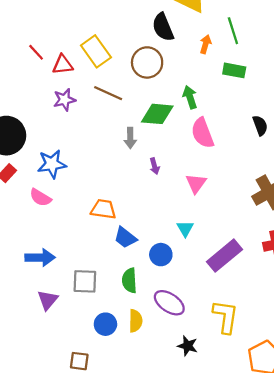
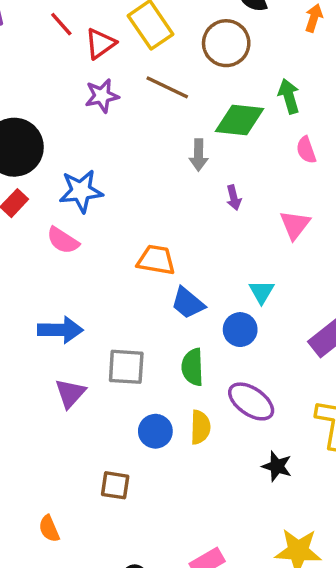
red triangle: (63, 65) -> (100, 44), turned -30
pink semicircle: (202, 133) -> (306, 150), size x0.6
cyan triangle: (185, 229) -> (262, 292), moved

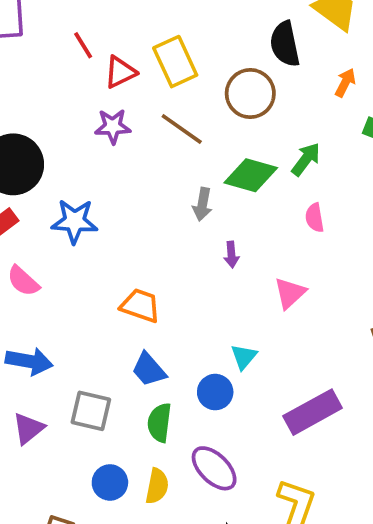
green arrow: (289, 96) -> (306, 159), turned 44
pink semicircle: (63, 240) -> (23, 281), moved
blue trapezoid: (188, 303) -> (149, 369), moved

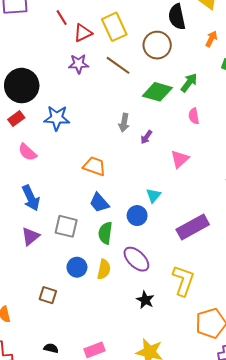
gray arrow: (202, 204) -> (124, 123), moved
purple arrow: (231, 255) -> (146, 137), turned 40
blue arrow: (29, 361) -> (31, 198), turned 55

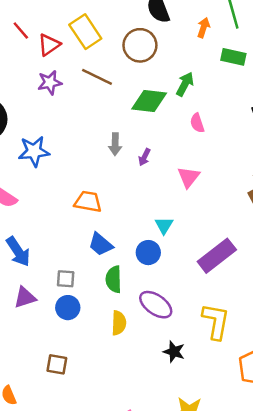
gray square: (66, 226) -> (66, 279), size x0.7
purple triangle: (30, 236) -> (25, 298), turned 30
blue circle: (77, 267) -> (68, 308), moved

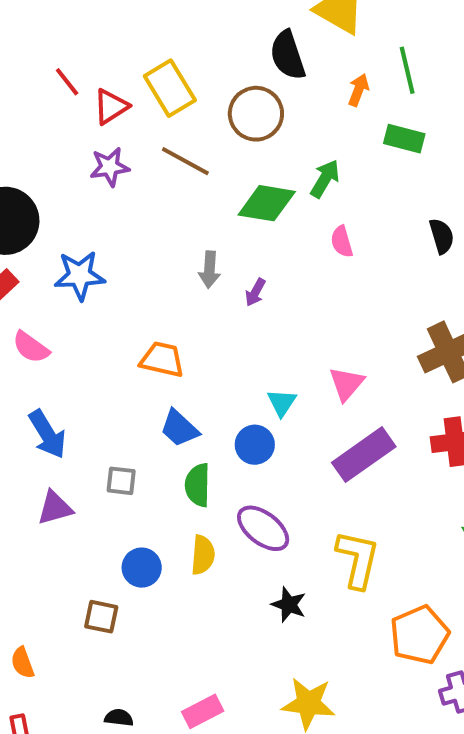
pink triangle: (188, 177) -> (346, 384), moved
blue circle: (68, 308) -> (142, 568), moved

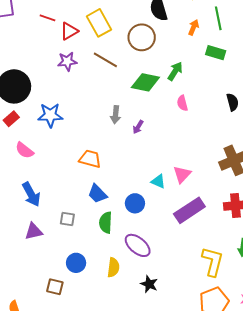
red line: (67, 82) -> (48, 18), turned -35
cyan triangle: (282, 403) -> (158, 181), moved, turned -42
yellow semicircle: (203, 555) -> (113, 267), moved
yellow L-shape: (358, 559) -> (213, 262), moved

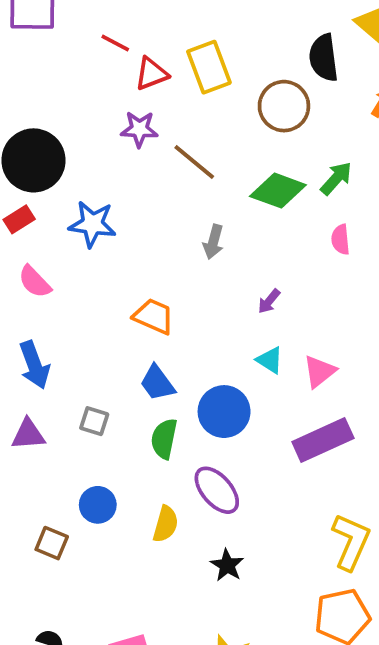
brown line: (105, 60) -> (194, 162), moved
purple arrow: (138, 127) -> (269, 301), moved
cyan triangle: (158, 181) -> (270, 360), moved
blue circle: (135, 203) -> (224, 412), size x1.4

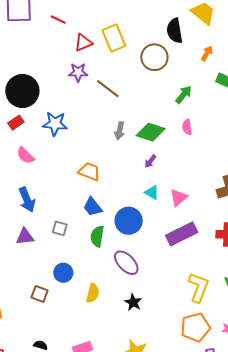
red line: (115, 43) -> (58, 20), moved
green diamond: (278, 191) -> (151, 132), moved
yellow semicircle: (166, 524) -> (93, 293), moved

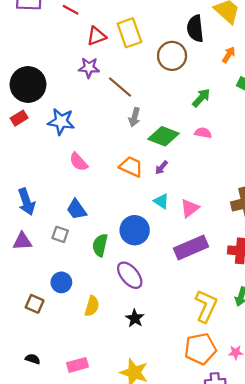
pink semicircle: (187, 127) -> (203, 133), turned 105
gray arrow: (120, 131) -> (134, 117), moved
pink semicircle: (25, 155) -> (79, 162), moved
orange trapezoid: (89, 171) -> (131, 167), moved
blue trapezoid: (93, 207) -> (77, 209), moved

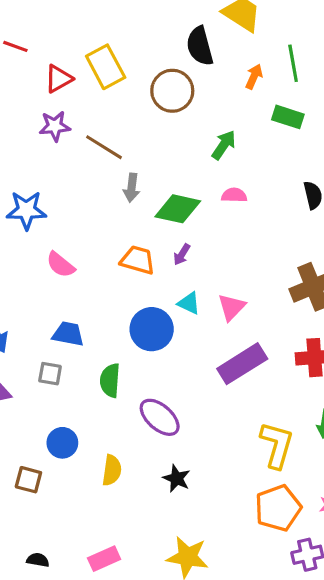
blue trapezoid: (77, 209) -> (68, 334), turned 145
blue circle: (135, 230) -> (152, 329), moved

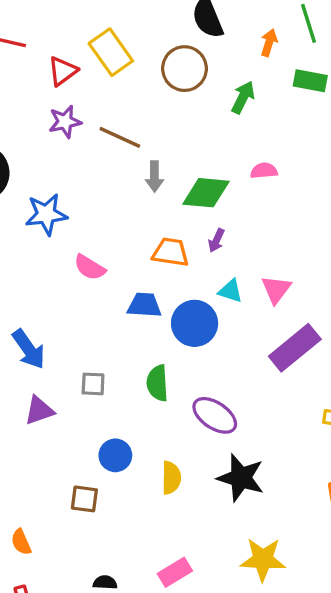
green arrow: (224, 145) -> (243, 97), moved
blue trapezoid: (68, 334) -> (144, 305), moved
black star: (177, 478) -> (241, 478), size x1.6

